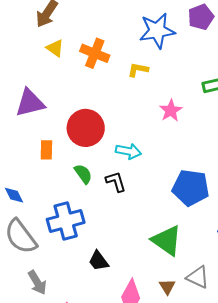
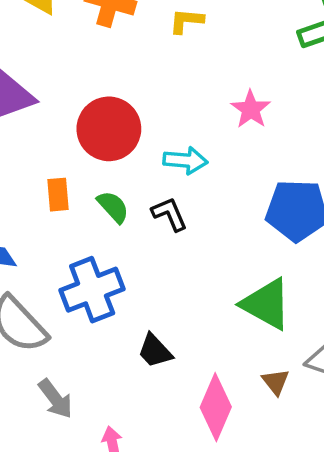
pink star: (171, 111) -> (251, 109), moved
orange rectangle: (46, 150) -> (58, 195), moved

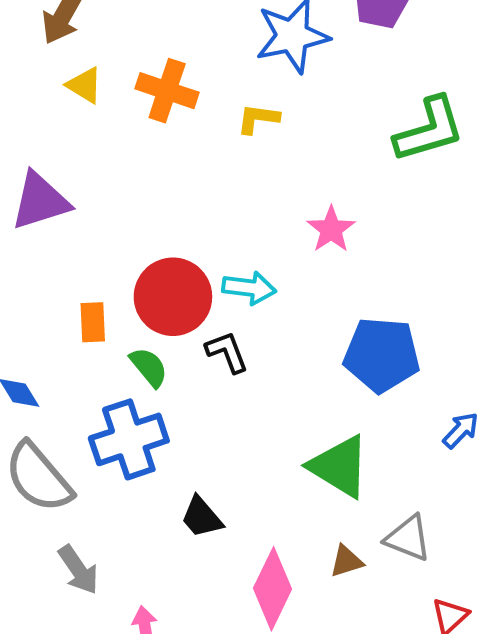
red circle: (109, 129) -> (173, 297), moved
green semicircle: (113, 207) -> (149, 367), moved
brown triangle: (276, 382) -> (346, 561), turned 48

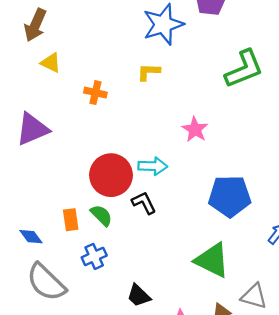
orange cross: (167, 91) -> (95, 93), moved, size x0.7
orange rectangle: (93, 322) -> (71, 220), moved
blue cross: (129, 439) -> (94, 256), size x0.6

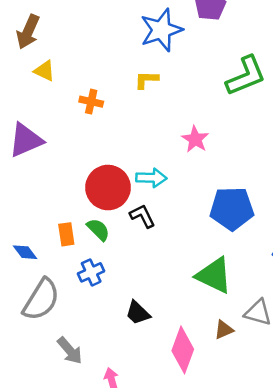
gray semicircle: (46, 282) -> (41, 300), turned -102

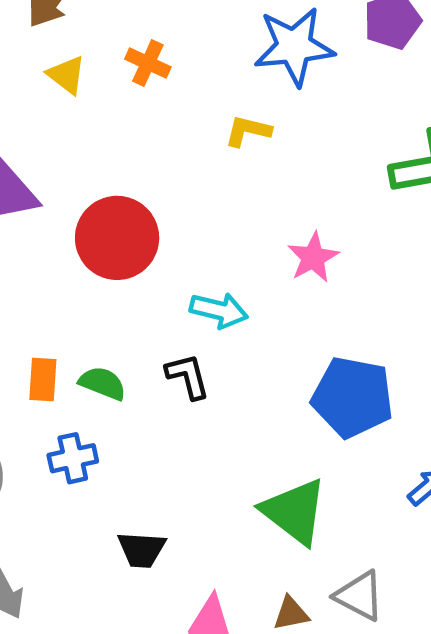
orange cross: (91, 102) -> (148, 63), moved
red circle: (108, 188) -> (117, 238), moved
green semicircle: (98, 229) -> (103, 383), turned -35
black trapezoid: (138, 313) -> (142, 550), turned -52

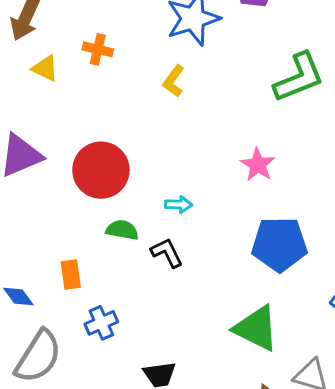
yellow L-shape: (248, 131) -> (174, 81), turned -56
pink star: (313, 257) -> (258, 165), moved
cyan arrow: (219, 310) -> (179, 205), size x0.7
green semicircle: (103, 383) -> (122, 230), moved

